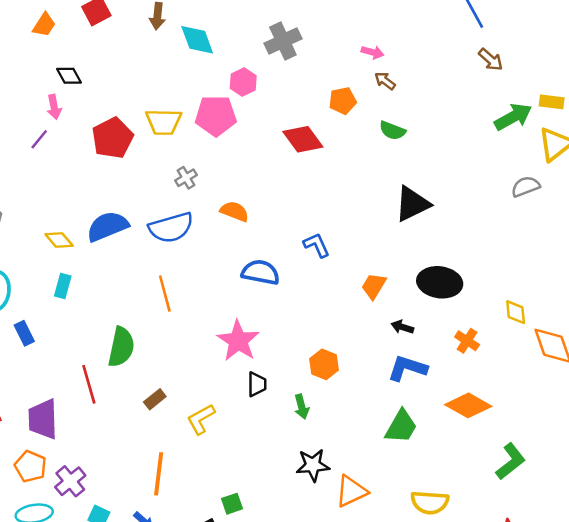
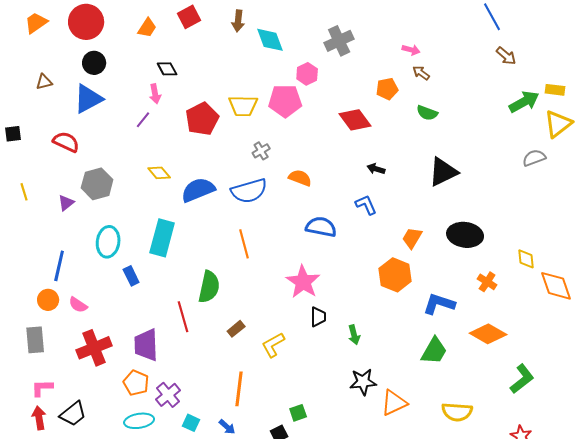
yellow diamond: (59, 240) -> (159, 173), moved
cyan rectangle: (63, 286) -> (162, 238), size x1.8
black arrow: (402, 327) -> (376, 169), moved
orange hexagon: (324, 364) -> (395, 275), moved, size x1.4

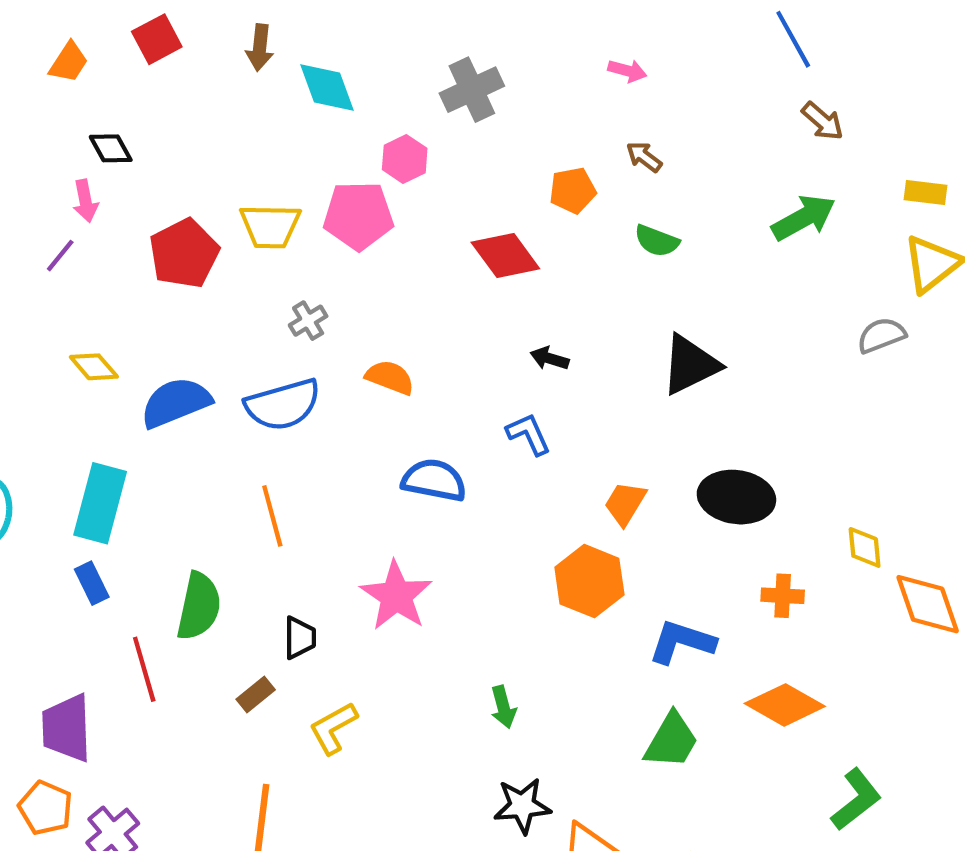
pink arrow: (411, 50) -> (627, 71), moved
green arrow: (524, 102) -> (804, 218), moved
blue rectangle: (131, 276) -> (92, 583), moved
orange cross: (487, 282) -> (783, 596), turned -30
black trapezoid: (318, 317) -> (300, 638), moved

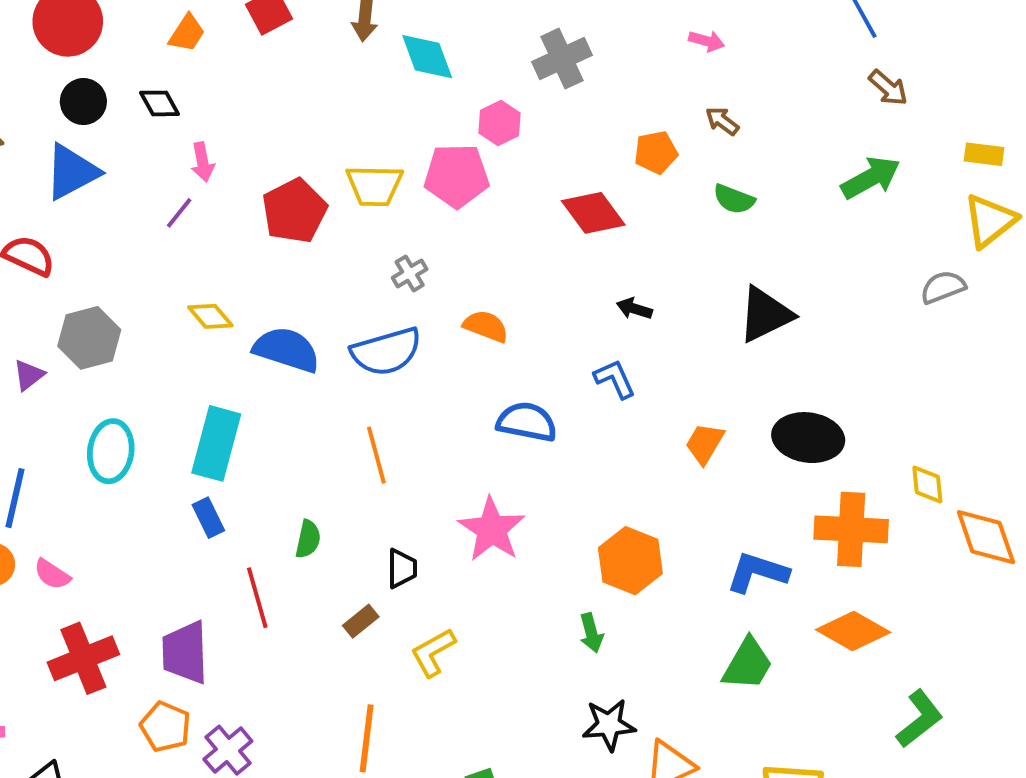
black diamond: (111, 148) -> (160, 103), moved
blue semicircle: (176, 403) -> (287, 350), turned 40
orange hexagon: (589, 581) -> (630, 561), moved
orange cross: (783, 596) -> (851, 529), size x1.8
green semicircle: (199, 606) -> (308, 539), size x0.6

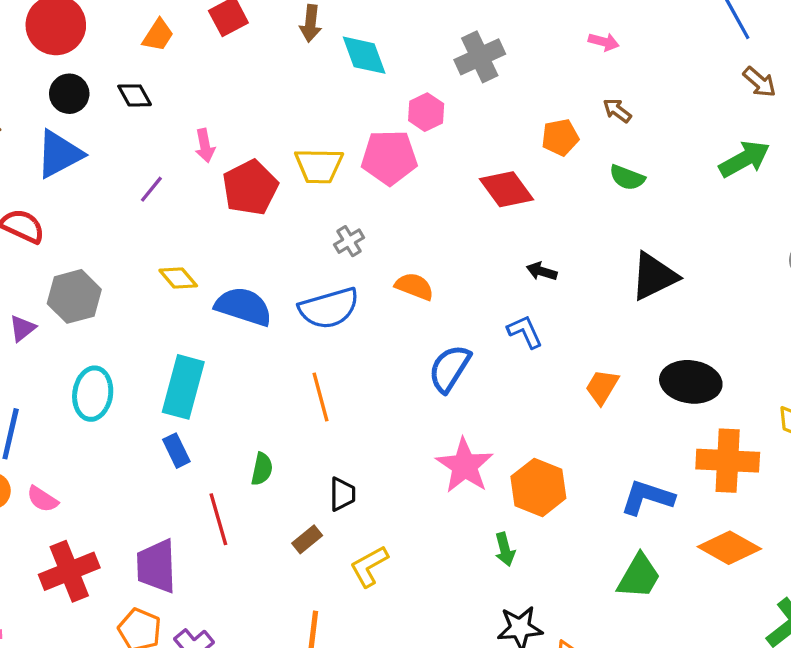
pink arrow: (203, 162) -> (205, 146), moved
blue semicircle: (527, 422) -> (450, 368), turned -69
pink star: (492, 529) -> (465, 466), moved

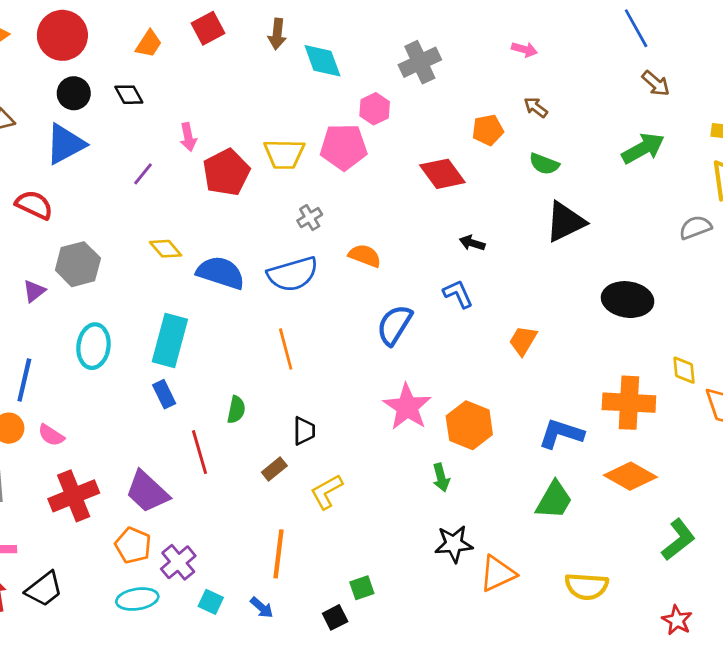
black triangle: (654, 276) -> (565, 222), moved
black ellipse: (691, 382) -> (628, 300), moved
purple trapezoid: (156, 566) -> (147, 492), turned -45

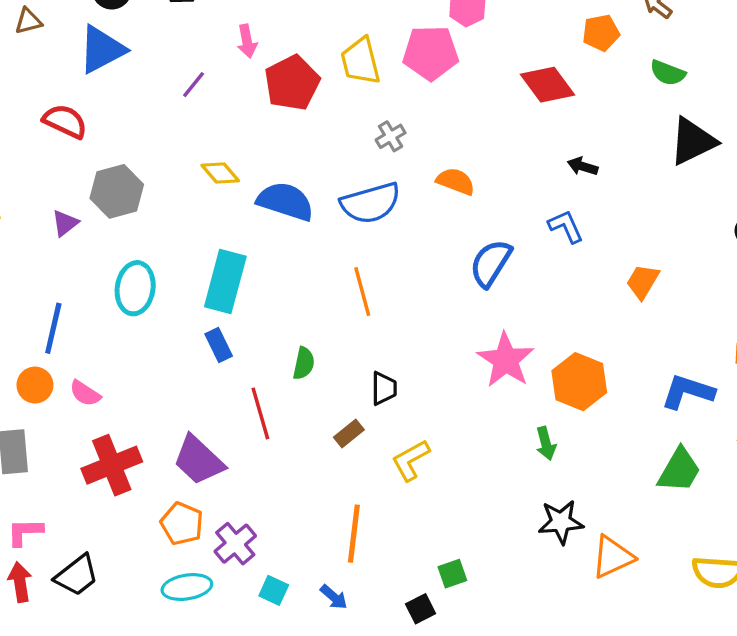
yellow trapezoid: (284, 154) -> (361, 61), turned 75

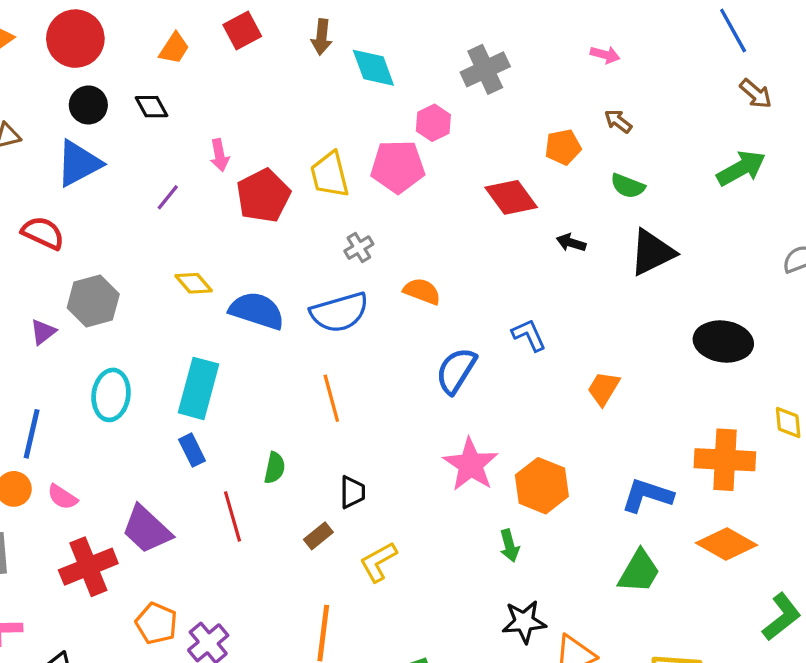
black arrow: (583, 166) -> (571, 243), moved
purple trapezoid: (199, 460) -> (147, 529), moved

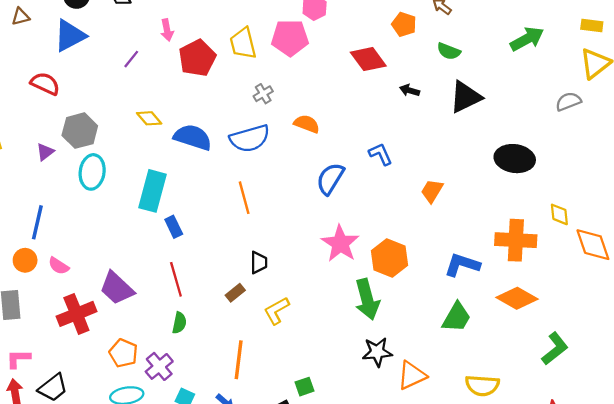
orange pentagon: (563, 147) -> (404, 24), turned 30
cyan ellipse: (111, 395) -> (92, 172), moved
blue rectangle: (192, 450) -> (174, 227), moved
green semicircle: (275, 468) -> (179, 323), moved
green arrow: (510, 546) -> (367, 299), size x1.8

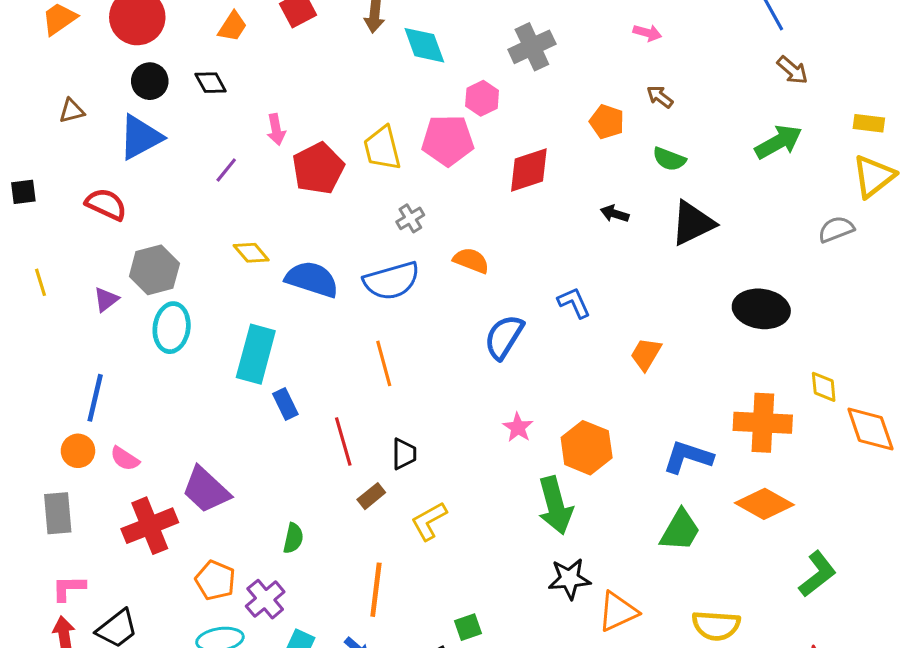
red diamond: (368, 59) -> (529, 170), moved, turned -72
pink star: (340, 243) -> (518, 427), size x0.6
red line: (176, 279) -> (343, 441), moved

